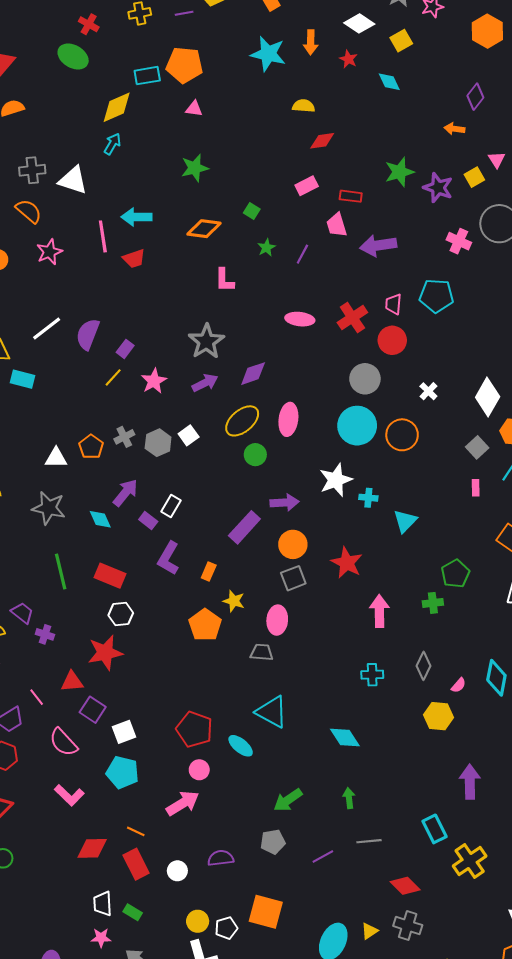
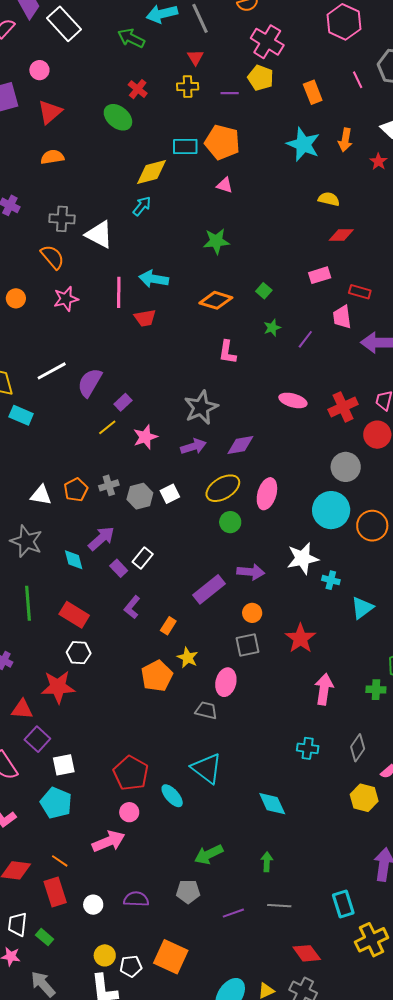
orange circle: (293, 544) -> (252, 613), size x0.7
purple L-shape: (168, 558) -> (132, 607), size x0.7

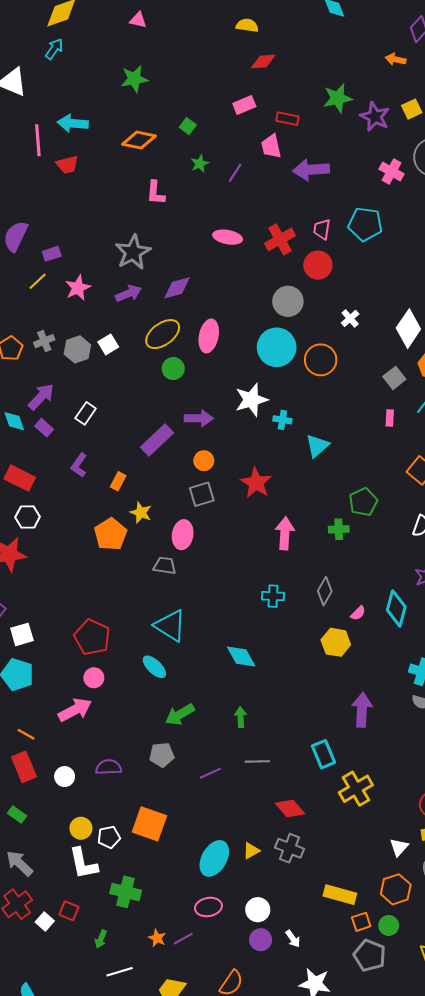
purple rectangle: (123, 402) -> (52, 254), turned 30
purple rectangle: (119, 568) -> (44, 428), moved
cyan ellipse: (172, 796) -> (154, 667), moved

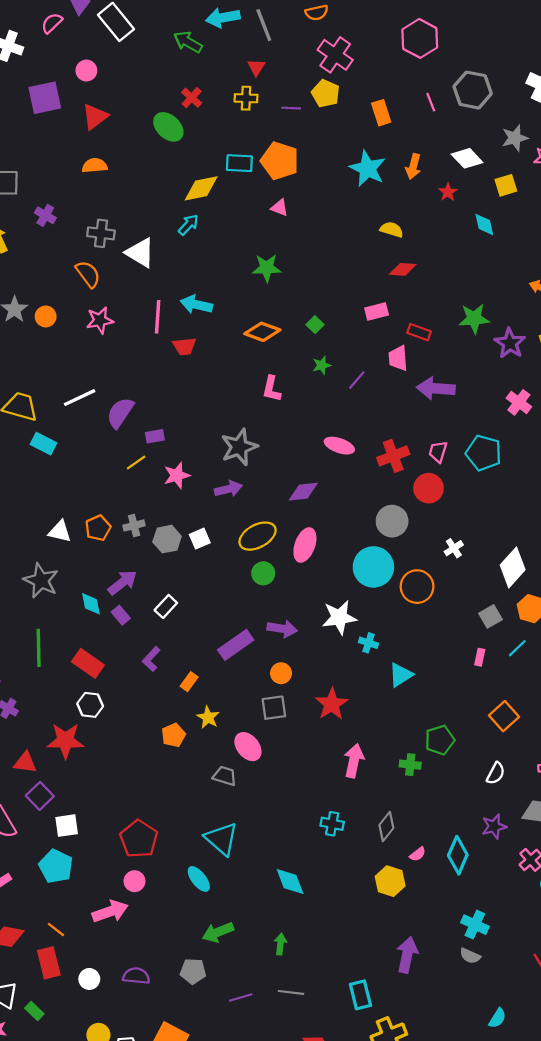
purple diamond: (177, 288) -> (303, 492), moved
orange pentagon: (111, 534) -> (173, 735), size x0.7
pink ellipse: (183, 535) -> (248, 747), turned -56

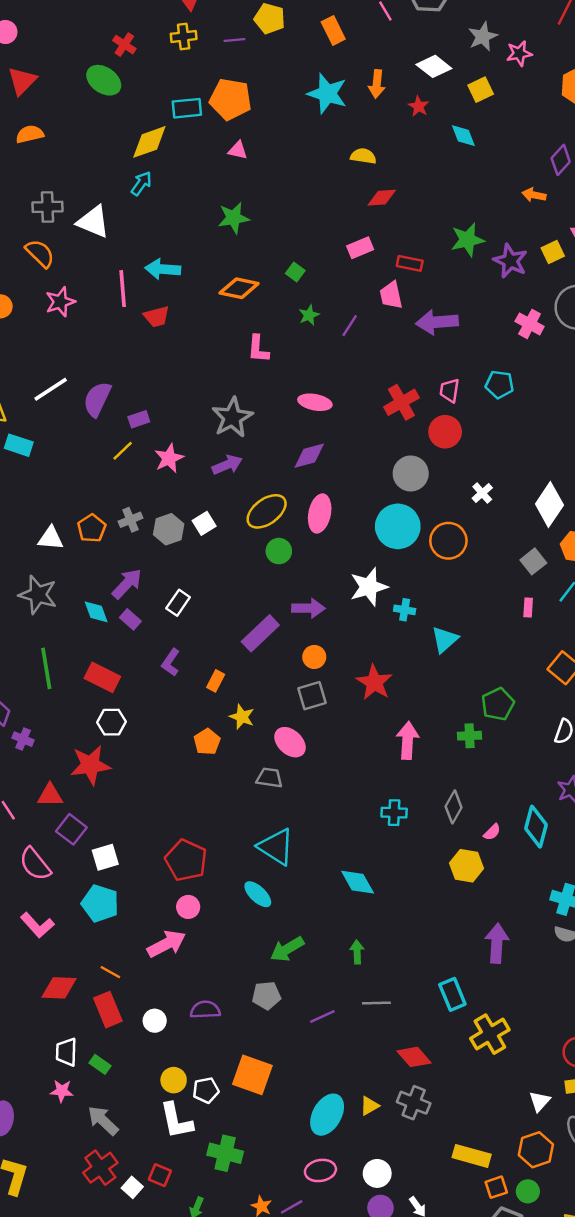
pink ellipse: (339, 446) -> (315, 402), moved
cyan pentagon: (484, 453) -> (499, 384), size x0.7

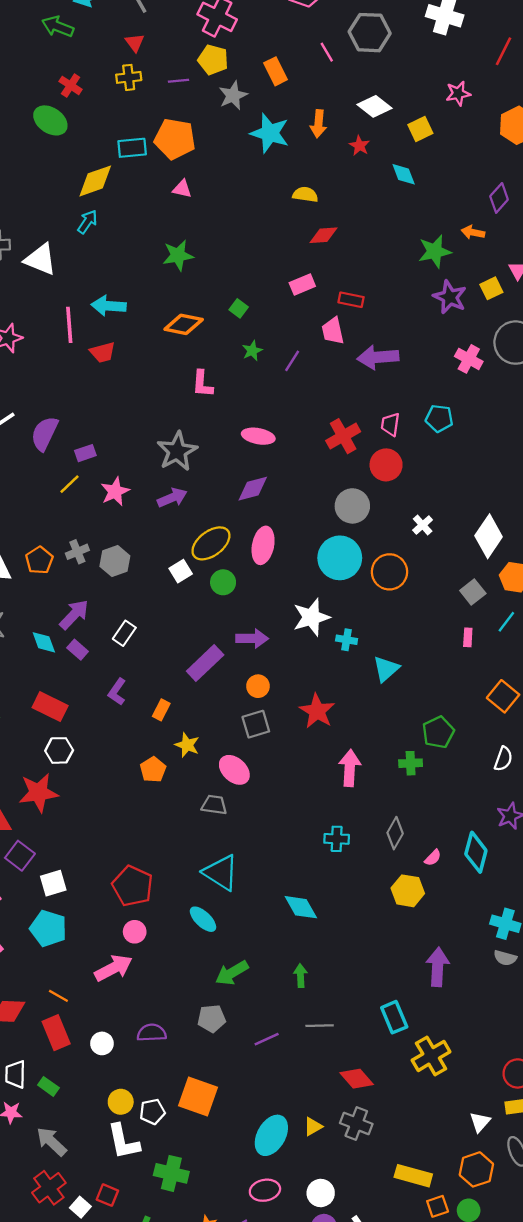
gray star: (483, 37) -> (233, 95), moved
green star: (467, 240) -> (435, 251), moved
white square: (204, 523) -> (181, 571), moved

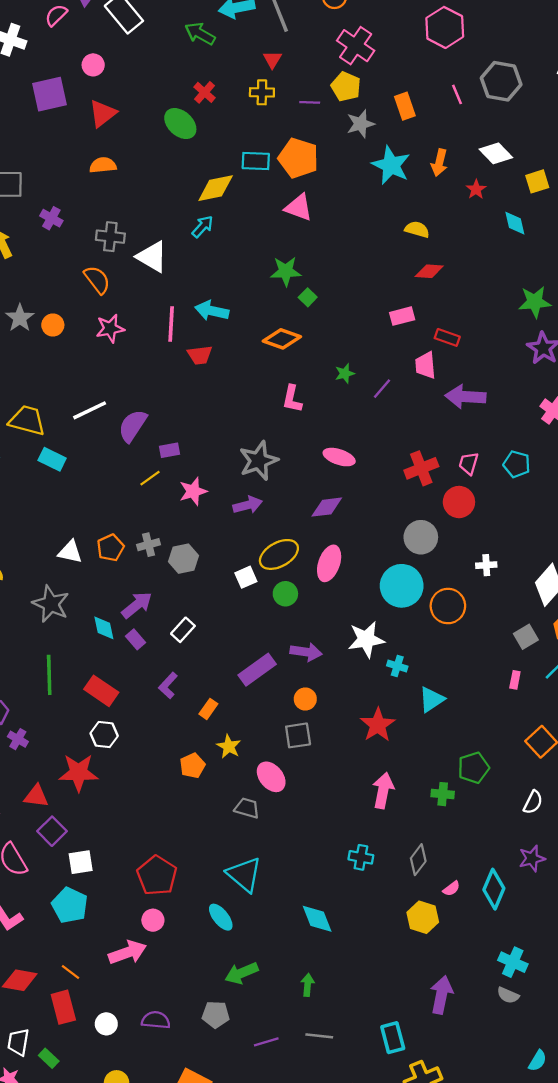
pink triangle: (182, 189) -> (299, 207), size x1.5
green square: (239, 308) -> (308, 297), moved
white cross: (423, 525) -> (486, 565), turned 30
red star: (317, 711) -> (378, 725), moved

